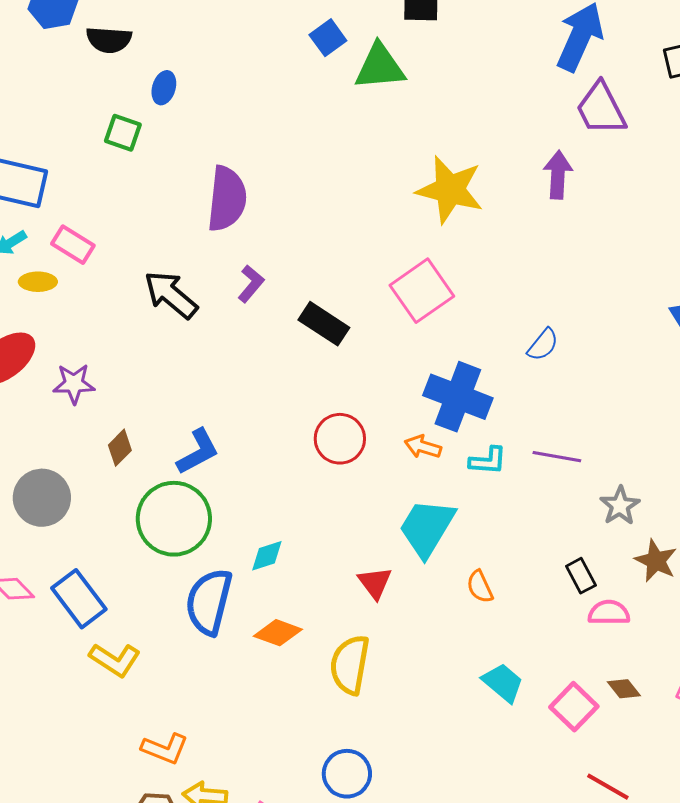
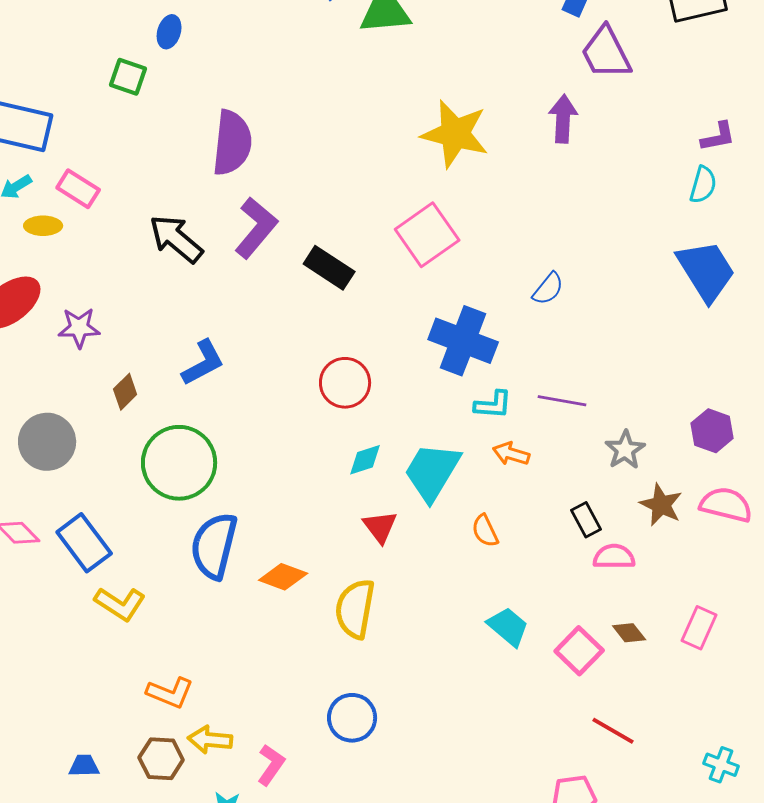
purple L-shape: (251, 284) -> (256, 228), size x1.6
orange arrow: (423, 447) -> (511, 454), moved
blue L-shape: (198, 452) -> (203, 363), moved
cyan diamond: (267, 556) -> (365, 460), moved

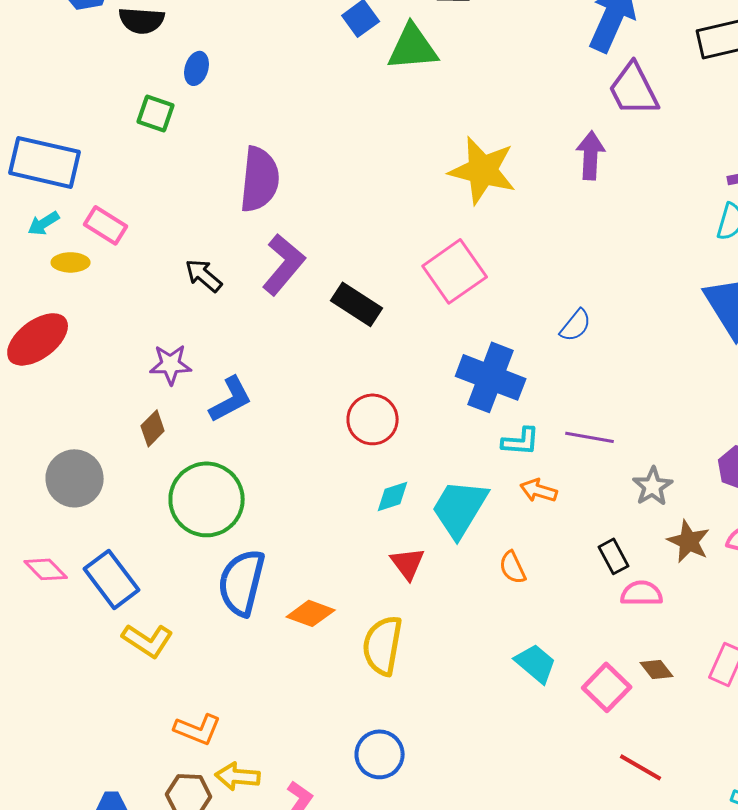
black arrow: (176, 239) -> (204, 275), size x0.7
purple star: (79, 328) -> (171, 364), moved

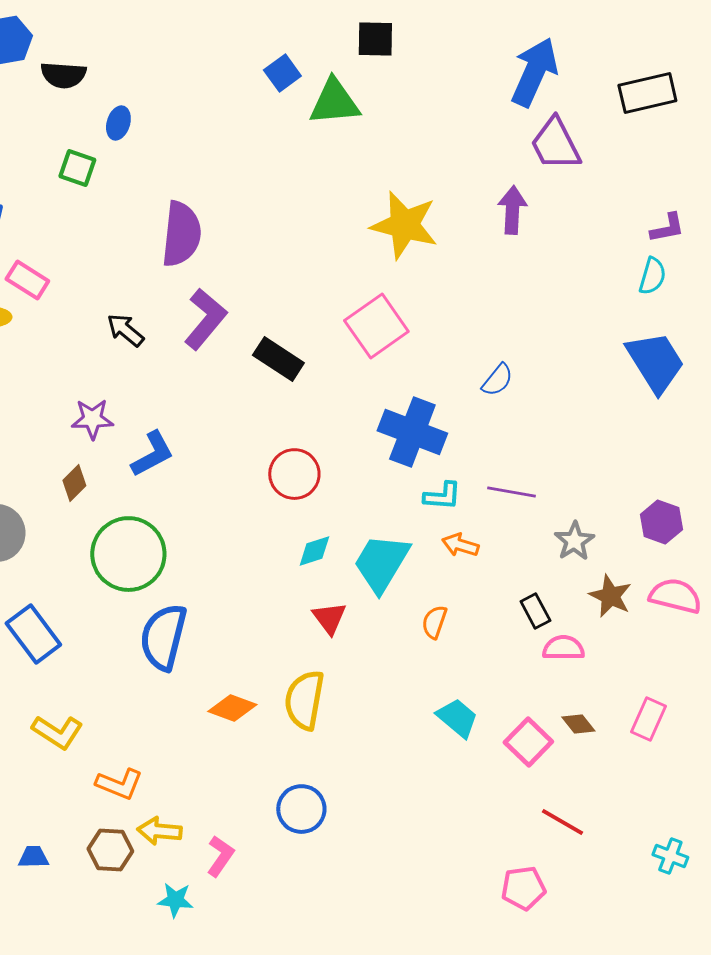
orange semicircle: (513, 567) -> (434, 622), turned 44
orange diamond: (311, 613) -> (232, 708), moved
yellow L-shape: (148, 640) -> (57, 732), moved

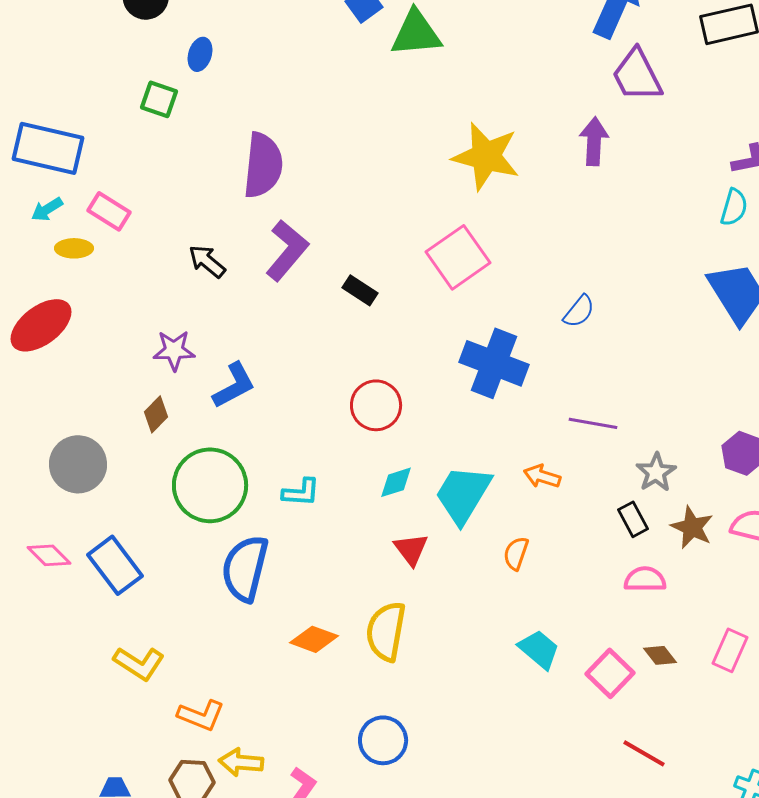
black rectangle: (278, 359) -> (360, 290), size x0.7
cyan L-shape: (442, 496) -> (301, 492), moved
black rectangle: (535, 611) -> (633, 519), moved

